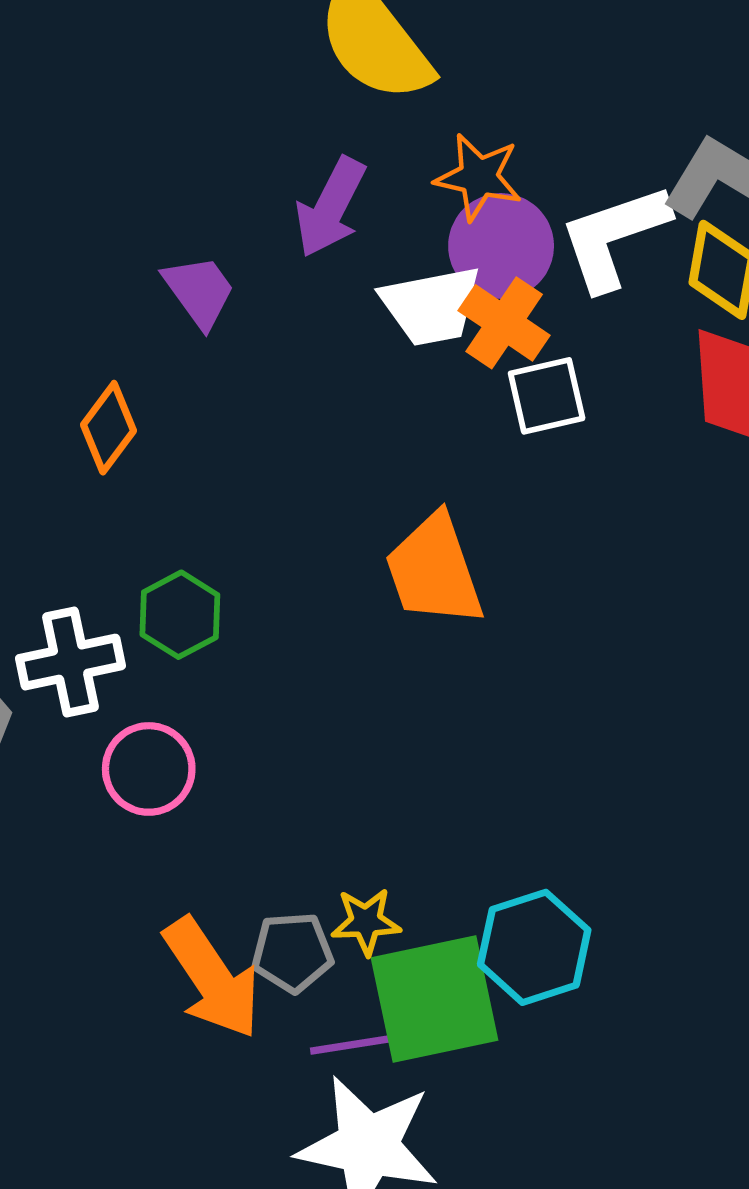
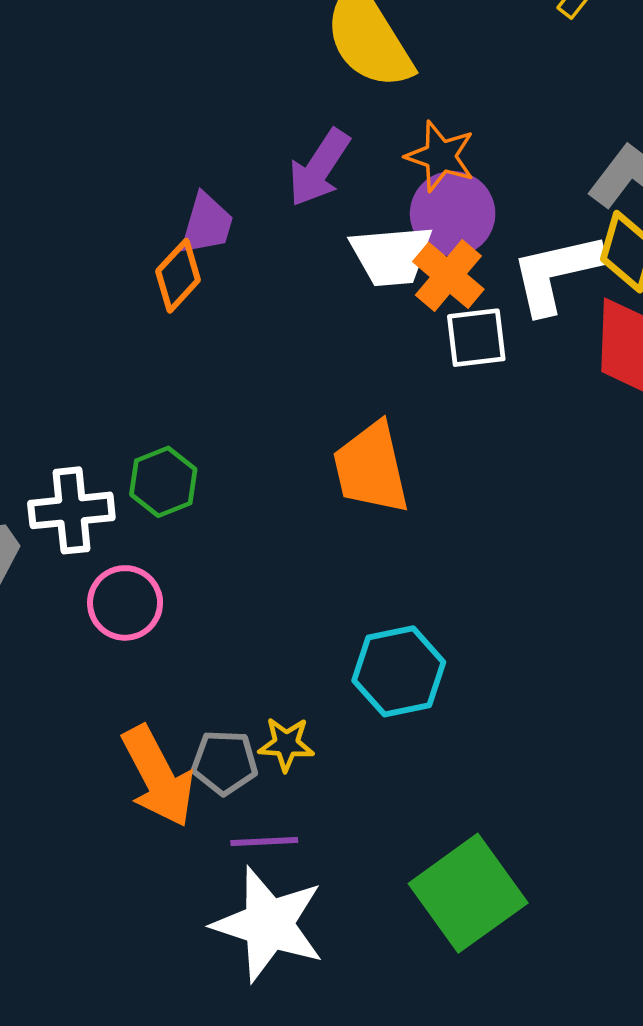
white L-shape: (614, 237) -> (556, 273), moved
purple trapezoid: (199, 291) -> (207, 224), turned 46
orange diamond: (109, 428) -> (178, 276), moved
cyan hexagon: (534, 947) -> (399, 671), moved
green square: (434, 999) -> (468, 893), moved, turned -30

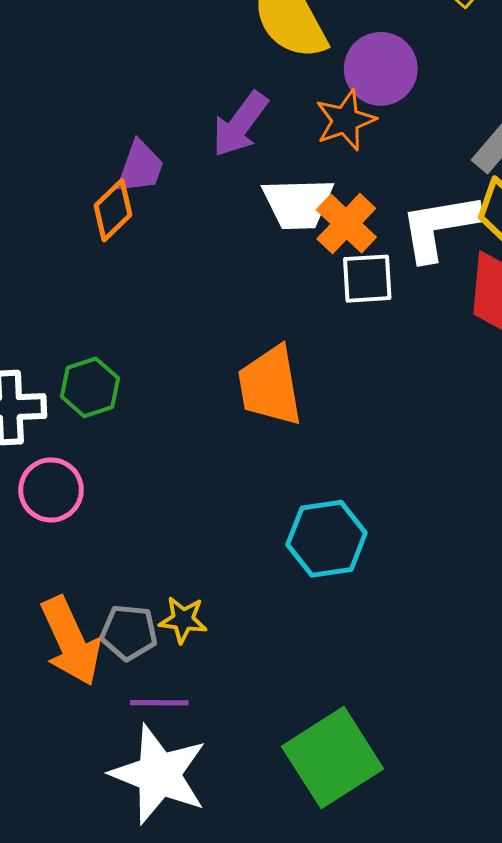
orange star: (440, 156) -> (345, 120), turned 30
purple circle: (453, 214) -> (381, 69), moved
cyan hexagon: (399, 671) -> (327, 539), moved

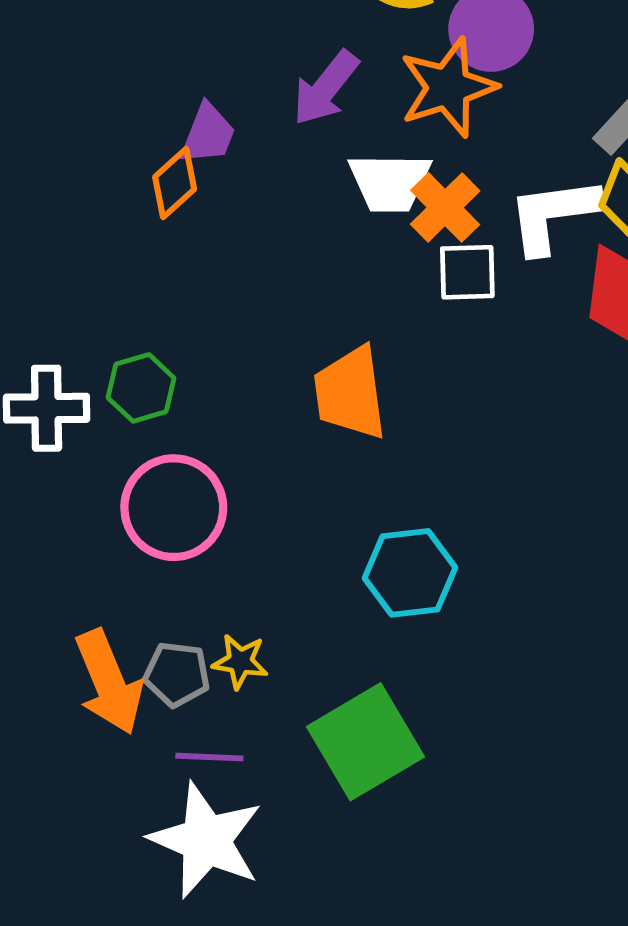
orange star: (345, 120) -> (448, 87), size x1.4
pink circle: (51, 490) -> (174, 508), moved, size x1.4
green square: (333, 758) -> (365, 742), moved

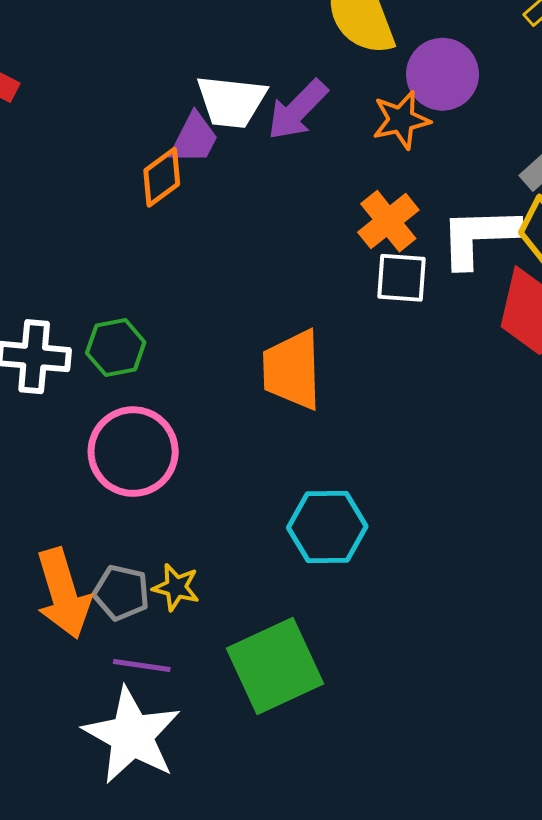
orange star: (448, 87) -> (401, 120), size x0.7
white trapezoid: (390, 182) -> (231, 101), moved

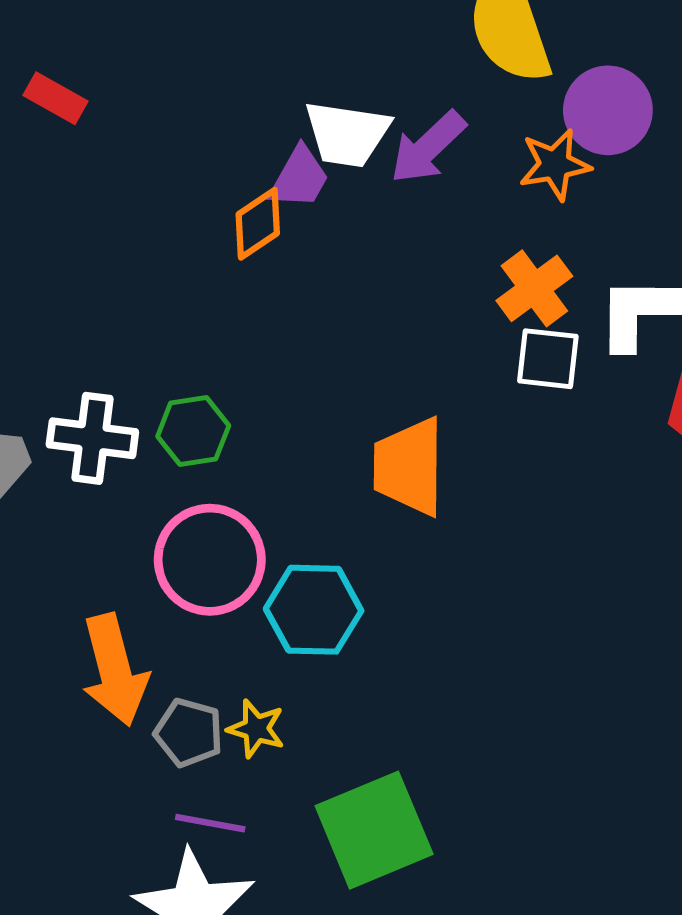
cyan hexagon: (327, 527) -> (314, 610), moved
orange arrow: (63, 593) -> (115, 670), moved

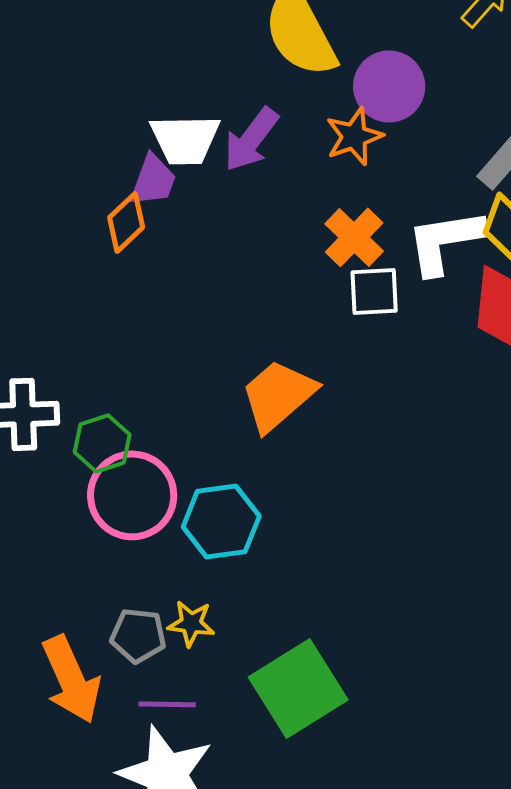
green hexagon: (193, 431) -> (102, 443), moved
orange trapezoid: (409, 467) -> (278, 395), turned 58
orange arrow: (115, 670) -> (71, 679), moved

